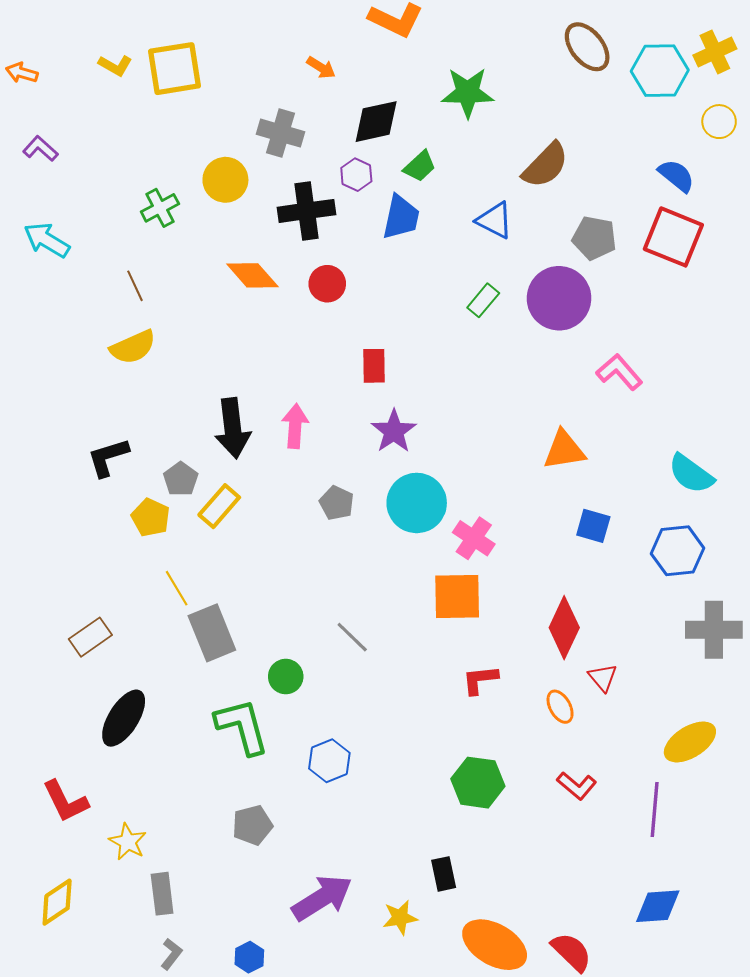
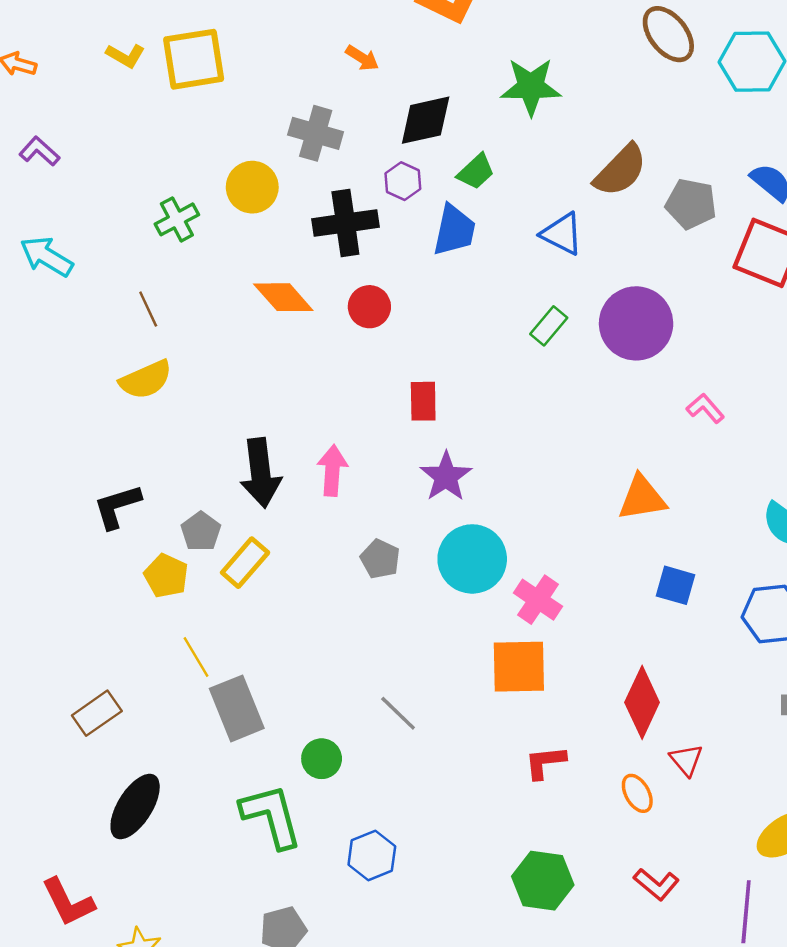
gray pentagon: (594, 238) -> (691, 204), moved
pink L-shape: (619, 372) -> (705, 408), size x0.7

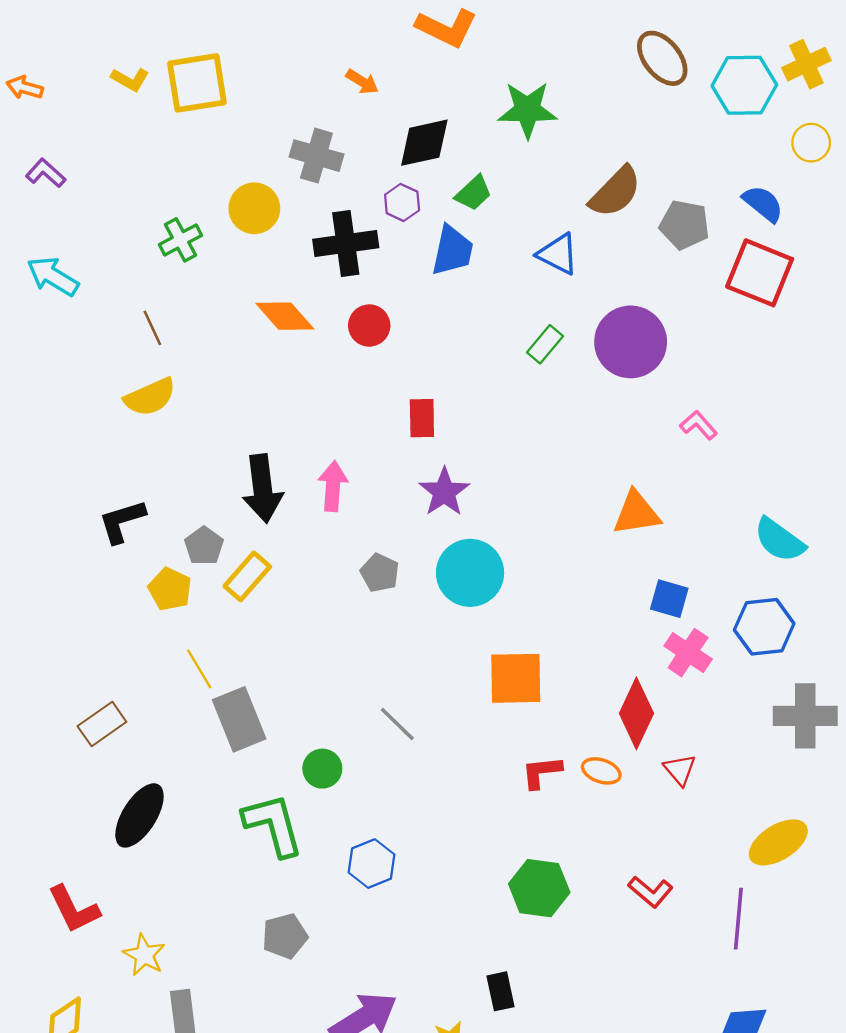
pink cross: (538, 600) -> (688, 653), moved
orange ellipse: (637, 793) -> (601, 771), moved, turned -42

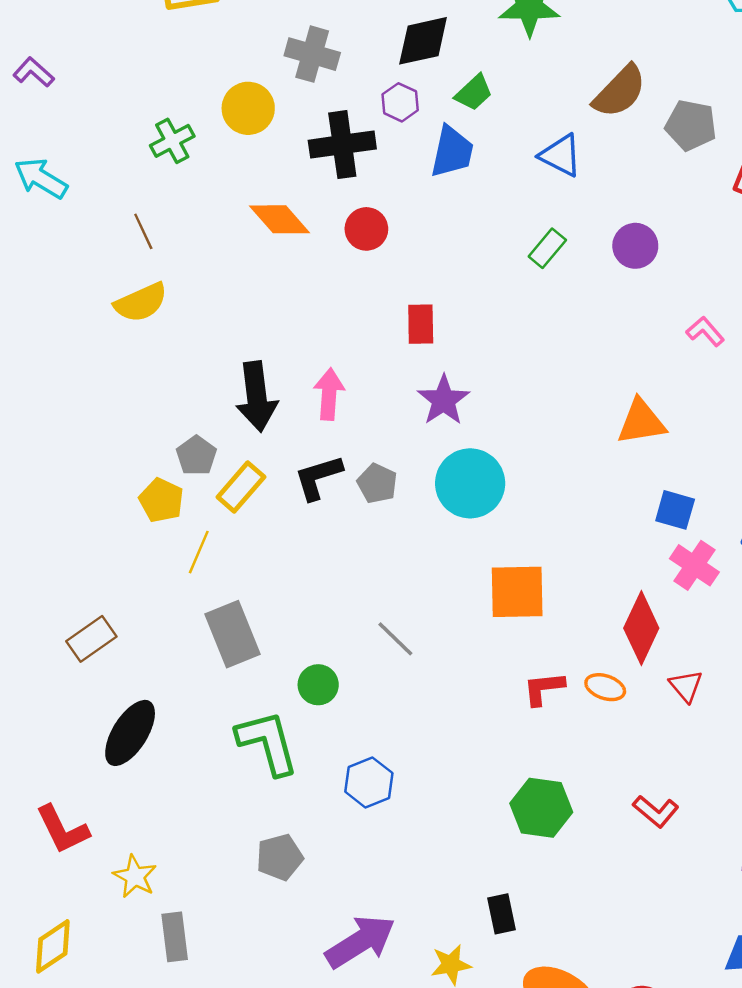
purple circle: (631, 342) -> (635, 246), size x0.6
black L-shape: (122, 521) -> (318, 477), moved
yellow line: (199, 669) -> (199, 552), moved, turned 54

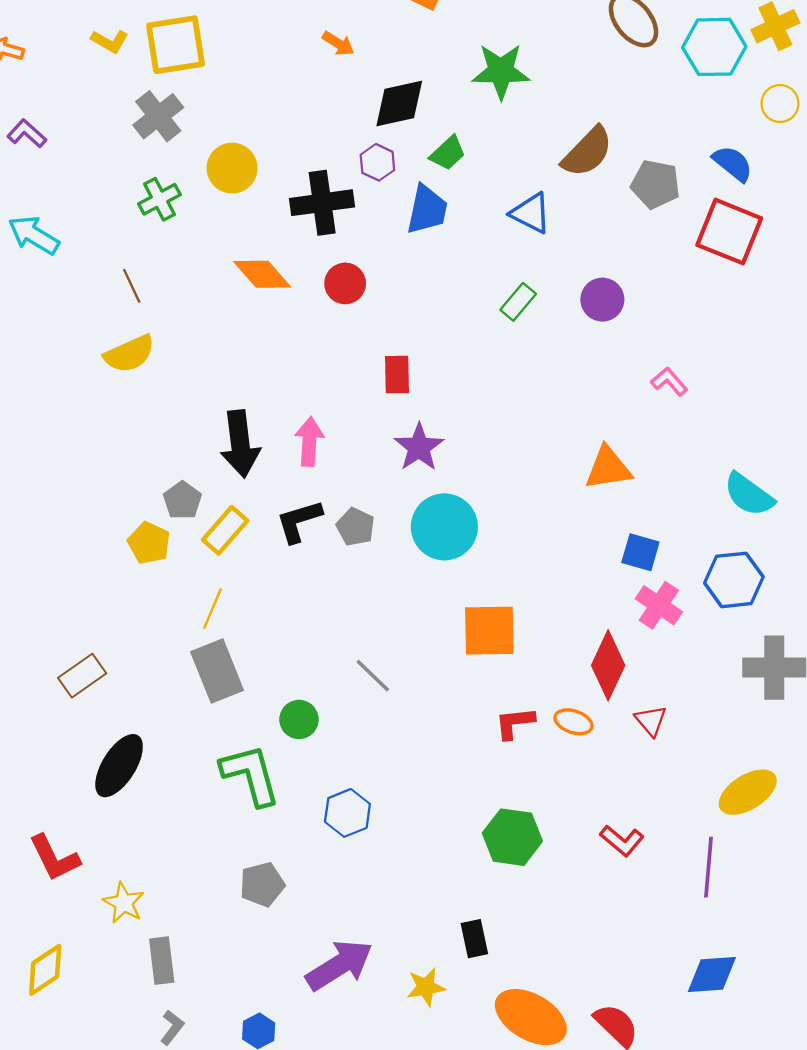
gray cross: (312, 54) -> (158, 116), moved, turned 36
yellow line: (199, 552) -> (212, 609), moved

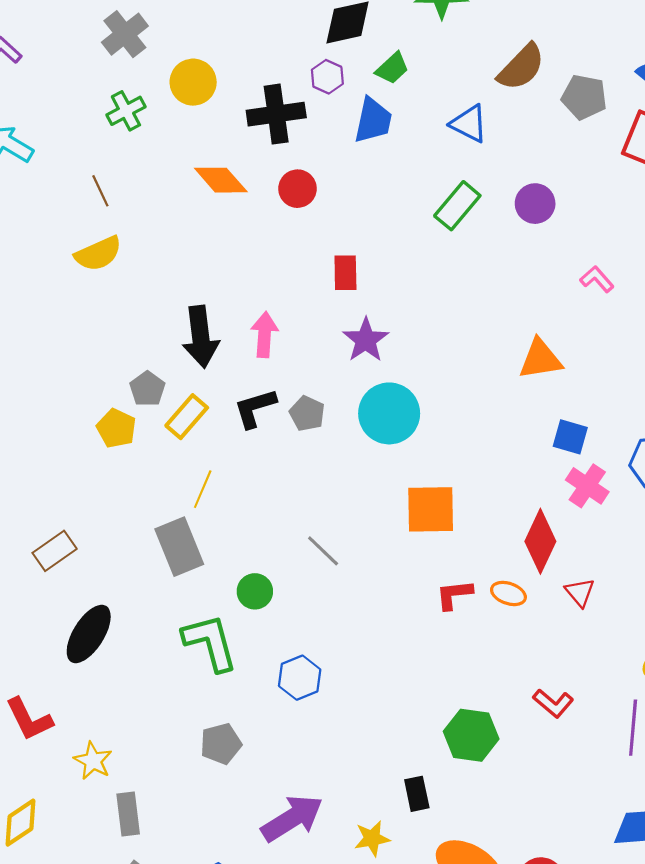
green rectangle: (518, 302) -> (457, 206), size x1.4
yellow line: (212, 609) -> (203, 489), moved
green hexagon: (512, 837) -> (471, 735), moved

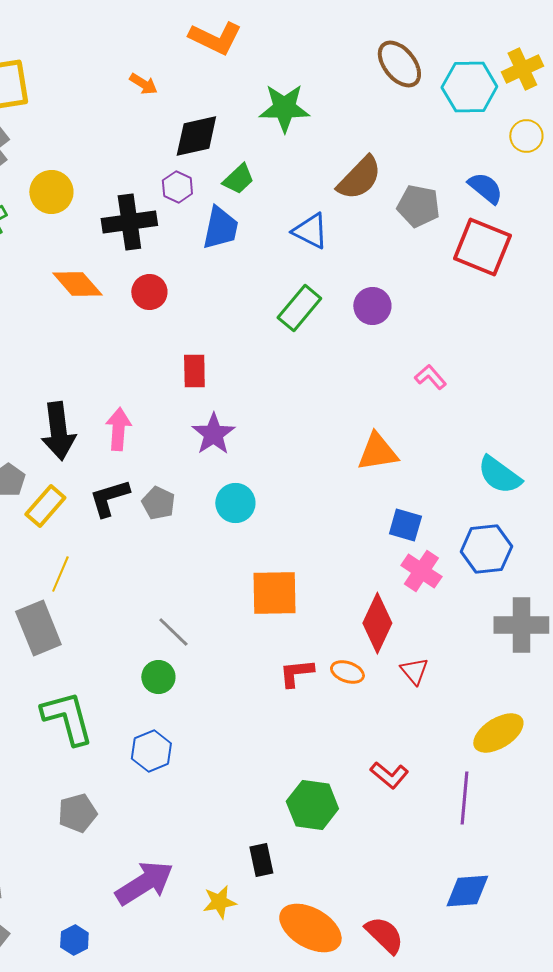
cyan circle: (389, 413) -> (235, 503), size x0.7
green circle: (255, 591) -> (158, 677), moved

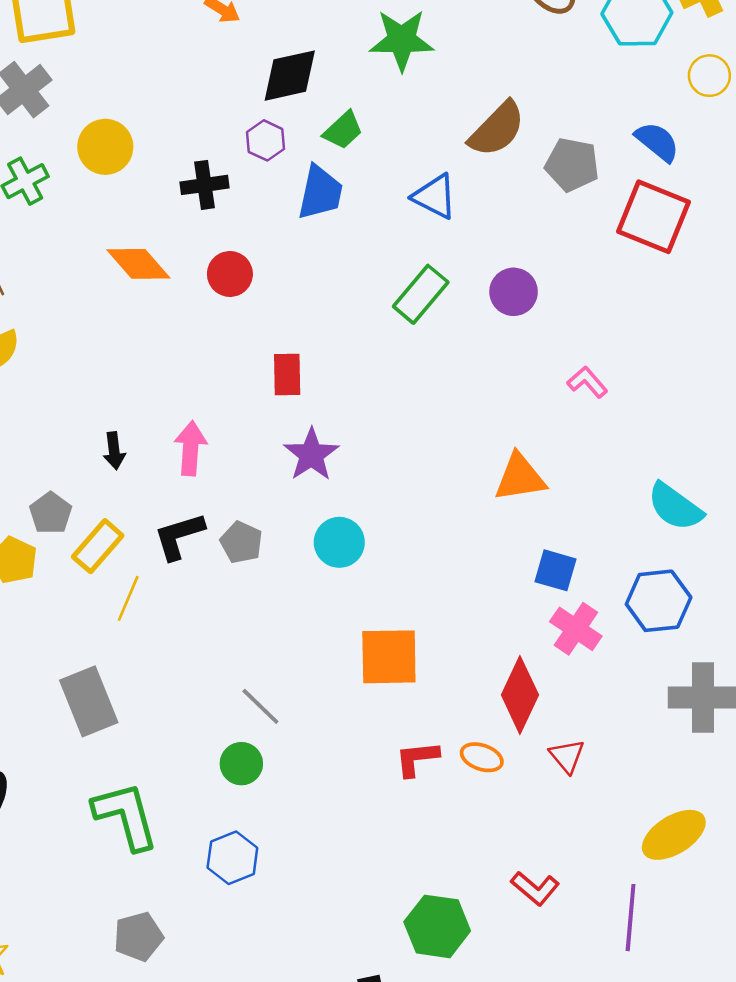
black cross: (129, 222) -> (204, 185), size x0.7
black arrow: (58, 431) -> (114, 451), size x0.5
yellow line: (60, 574) -> (128, 598), moved

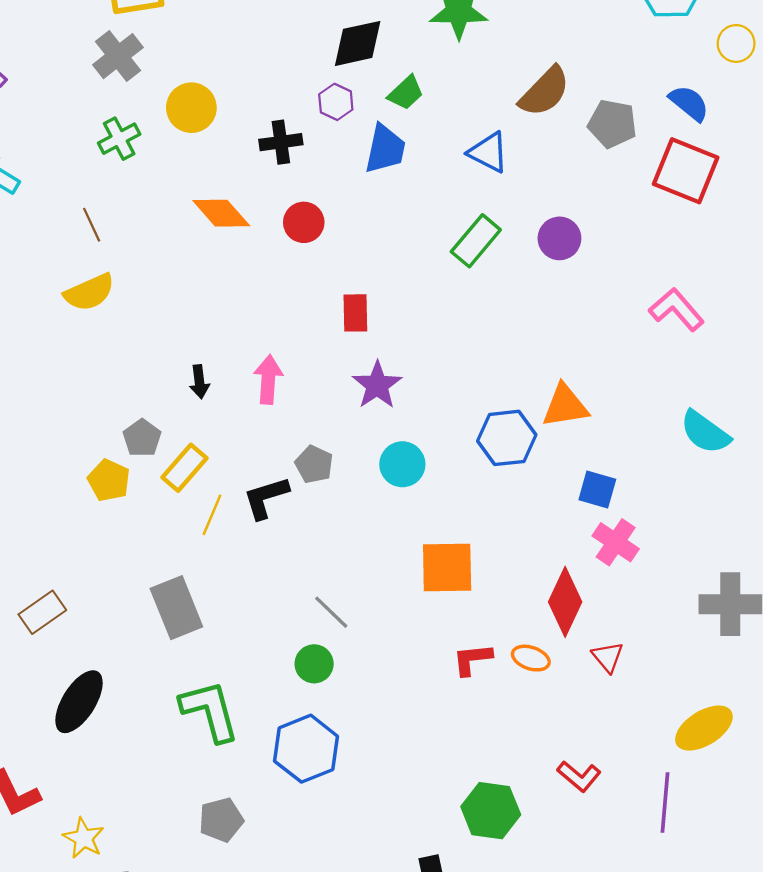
pink L-shape: (587, 382) -> (676, 309), moved, size x1.5
black L-shape: (179, 536) -> (266, 498), moved
blue hexagon: (659, 601) -> (507, 438), moved
blue hexagon: (232, 858) -> (306, 749), size x1.4

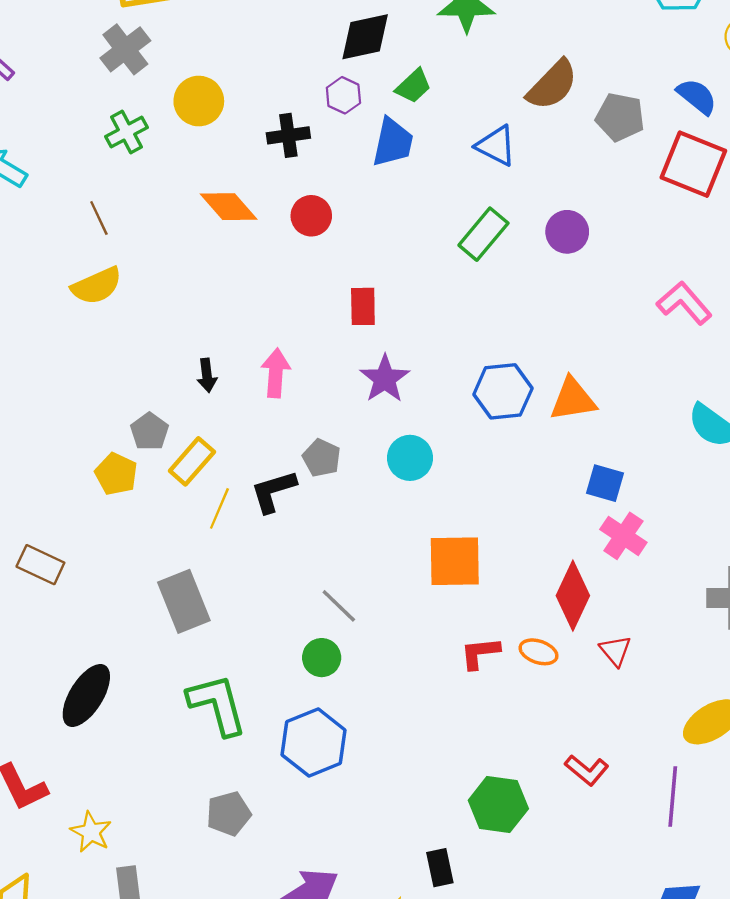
blue hexagon: (507, 438) -> (503, 391), moved
brown rectangle: (42, 612) -> (40, 565), moved, turned 60

